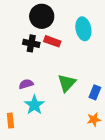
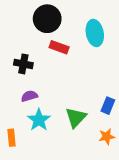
black cross: (31, 43) -> (23, 64), moved
green triangle: (67, 83) -> (76, 117), moved

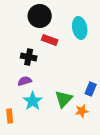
black cross: (23, 64) -> (29, 57), moved
orange star: (107, 137) -> (82, 111), moved

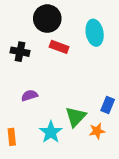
black cross: (29, 57) -> (20, 52), moved
cyan star: (33, 101) -> (51, 132), moved

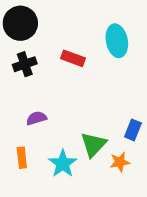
black circle: (47, 19) -> (20, 23), moved
black cross: (20, 52) -> (25, 64), turned -30
orange rectangle: (12, 137) -> (22, 158), moved

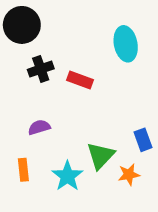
red rectangle: (73, 58) -> (80, 80), moved
black cross: (25, 64) -> (41, 69), moved
blue rectangle: (133, 130) -> (143, 140), turned -42

